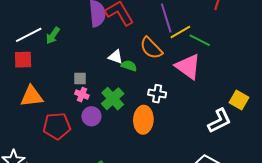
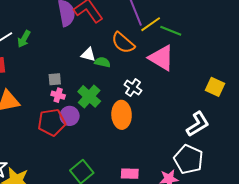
white cross: (157, 94) -> (133, 88), turned 30
white L-shape: (219, 121) -> (198, 124), moved
red pentagon: (57, 126) -> (52, 122), moved

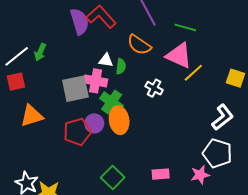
yellow line: (151, 24) -> (193, 73), moved
green semicircle: (102, 62) -> (121, 66), turned 91
gray square: (55, 79) -> (75, 89), size x2.0
pink cross: (58, 95) -> (96, 81), moved, size x1.6
orange ellipse: (122, 115) -> (119, 120), moved

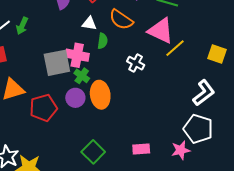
white triangle: (106, 60) -> (89, 23), moved
green cross: (112, 102) -> (82, 76), moved, size x0.7
red pentagon: (77, 132) -> (43, 108), moved

